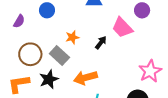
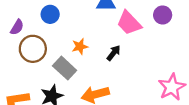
pink trapezoid: (122, 28) -> (129, 23), moved
brown circle: (30, 54) -> (33, 49), moved

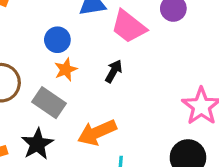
blue circle: (50, 14) -> (57, 40), moved

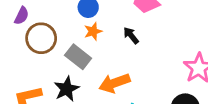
black arrow: (114, 71) -> (131, 35), turned -72

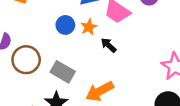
orange star: (93, 31) -> (89, 27), moved

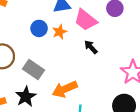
black arrow: (109, 45) -> (91, 47), moved

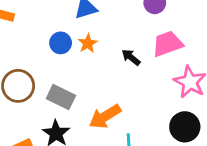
pink trapezoid: (86, 20) -> (168, 44), moved, turned 130

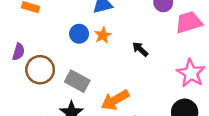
pink trapezoid: (168, 44) -> (189, 22), moved

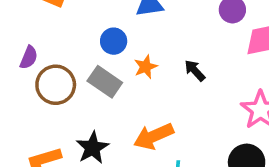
orange star: (103, 35) -> (146, 67), moved
gray rectangle: (77, 81) -> (105, 82), moved

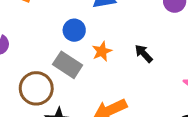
brown circle: (56, 85) -> (36, 88), moved

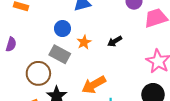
black arrow: (144, 54) -> (115, 41), turned -72

